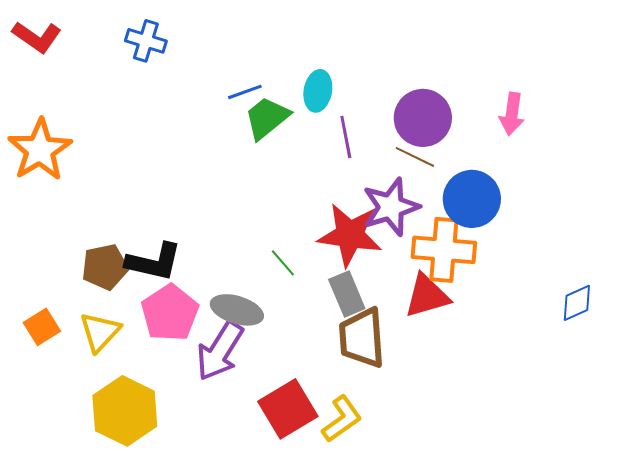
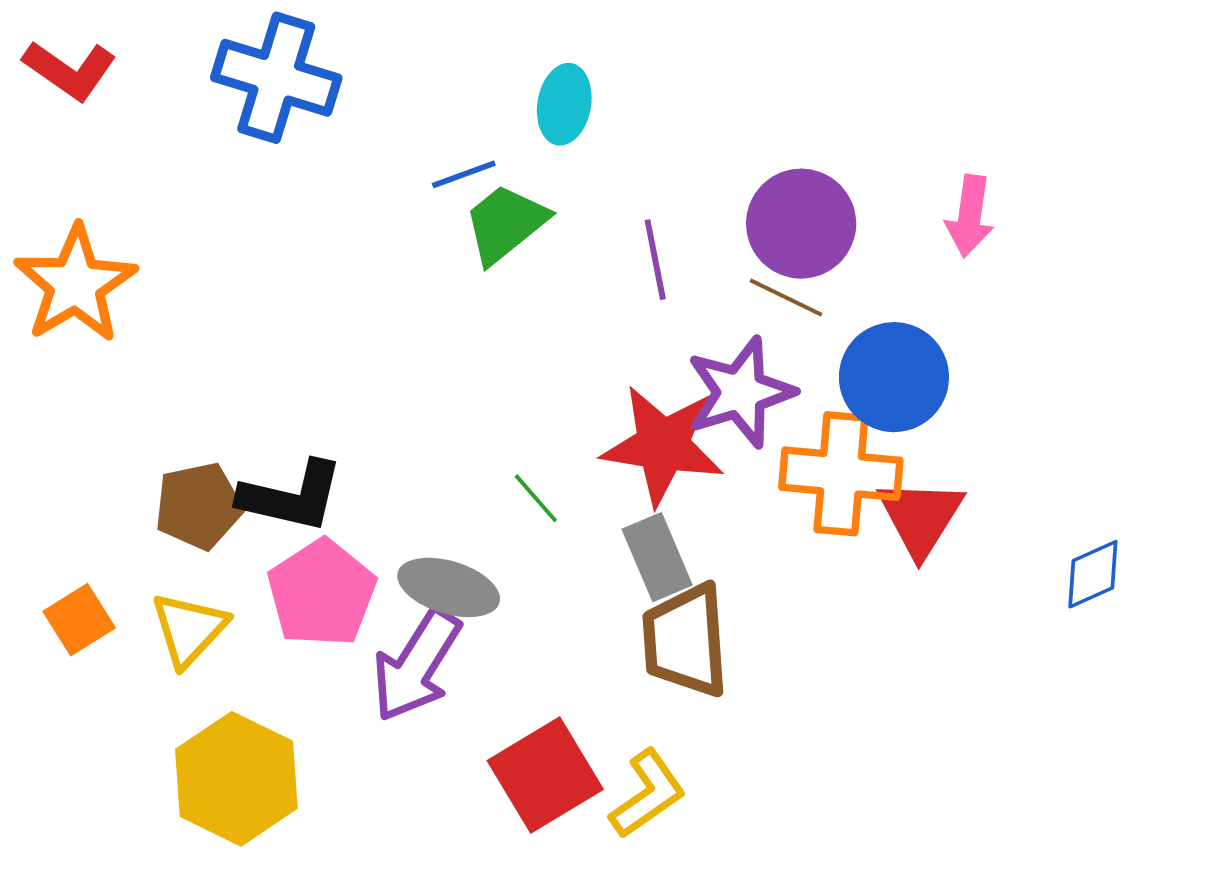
blue cross: (146, 41) -> (276, 78), size x1.6
cyan ellipse: (318, 91) -> (564, 104), moved
red triangle: (427, 296) -> (920, 517), moved, turned -42

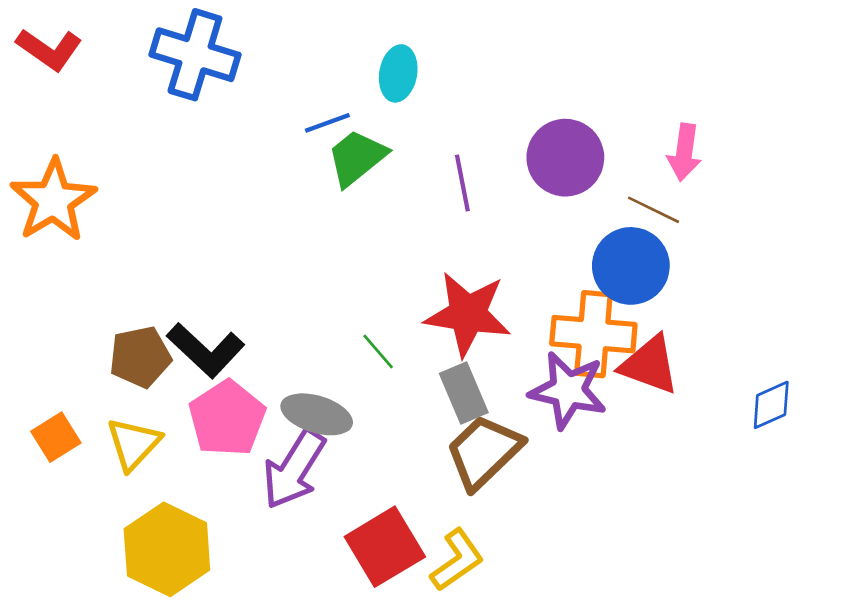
brown line: (786, 298) -> (654, 210), moved
purple star: (740, 392) -> (568, 390), moved, turned 30
black L-shape: (291, 496) -> (206, 350), turned 30
red triangle: (920, 517) -> (650, 365), turned -42
brown trapezoid: (686, 640) -> (484, 452), turned 50

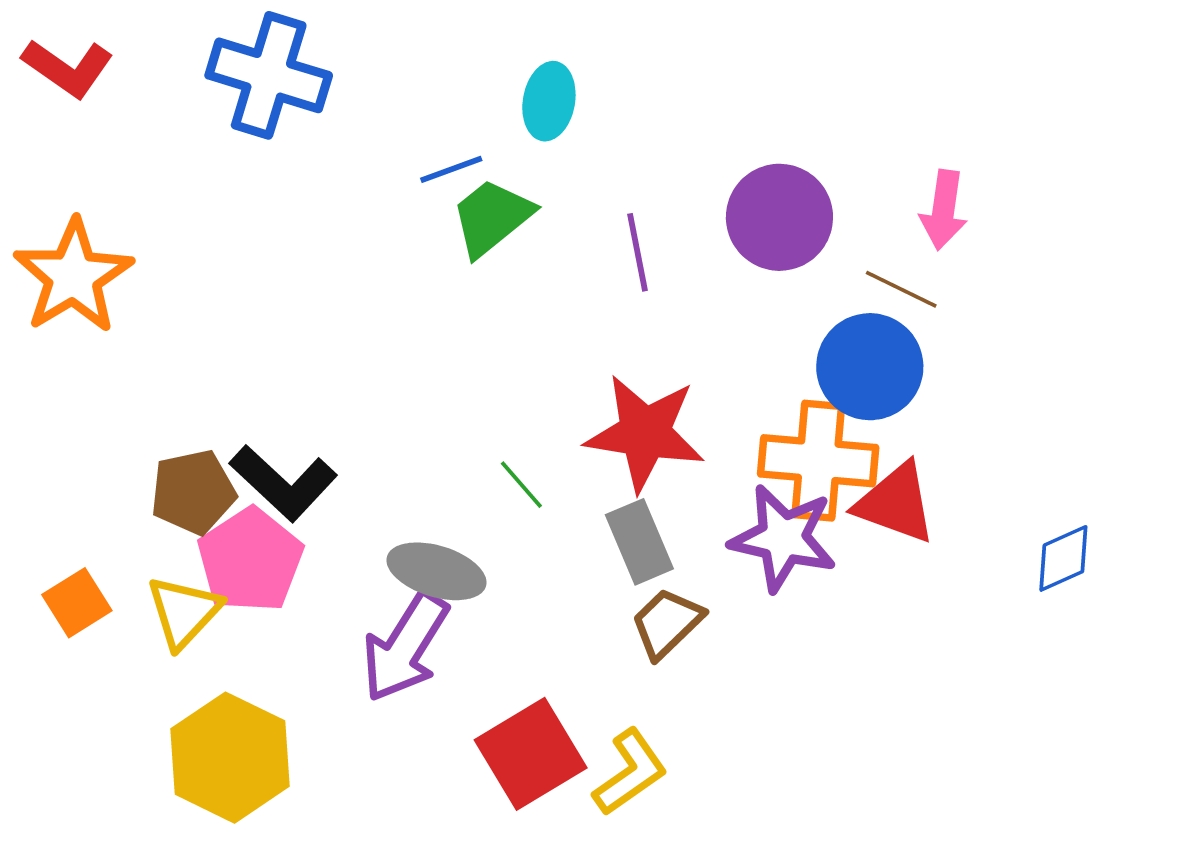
pink pentagon: (227, 418) -> (250, 560), moved
brown trapezoid: (484, 452) -> (667, 623), size x0.7

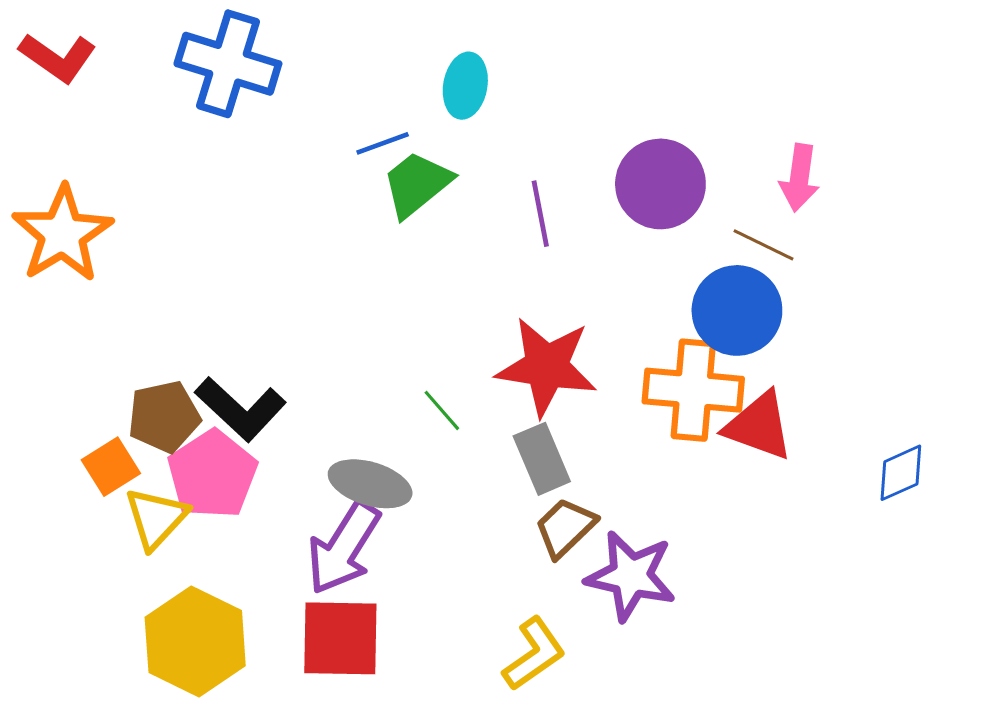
purple star: (783, 538) -> (631, 576), moved
orange square: (77, 603) -> (111, 467), moved
red square: (531, 754) -> (340, 638), moved, turned 32

